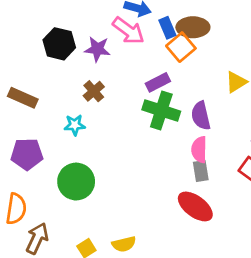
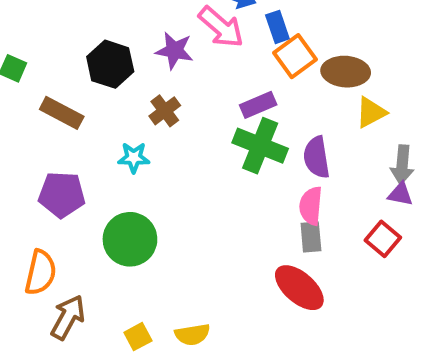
brown ellipse: (193, 27) -> (346, 72), moved
black hexagon: (59, 44) -> (110, 64), moved

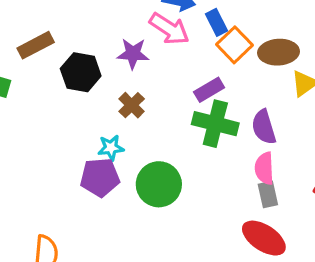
brown rectangle: (62, 113) -> (36, 45), moved, turned -48
purple pentagon: (62, 195) -> (100, 177), moved
green circle: (130, 239) -> (159, 184), moved

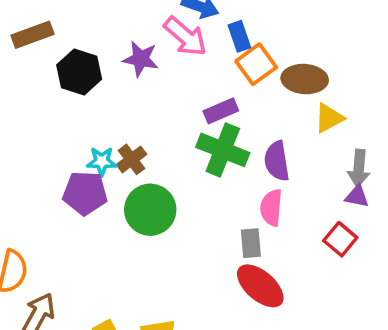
brown cross: (132, 105) -> (132, 159), moved
gray rectangle: (268, 194) -> (251, 243), moved

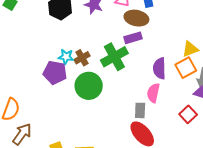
orange square: (256, 64) -> (186, 68), moved
brown ellipse: (305, 79) -> (136, 18), moved
green cross: (223, 150) -> (114, 57), moved, turned 32

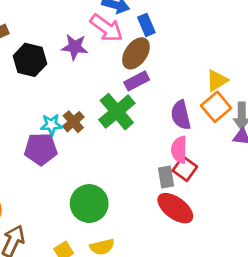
brown ellipse: (136, 18) -> (136, 53), turned -55
green circle: (89, 86) -> (89, 204), moved
red square: (188, 114) -> (185, 169), moved

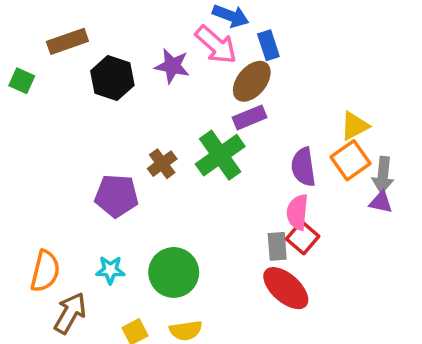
cyan star: (51, 125) -> (110, 270), moved

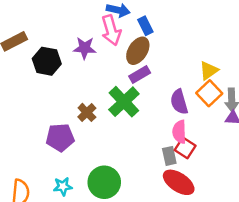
pink arrow: (216, 45) -> (111, 30), turned 40

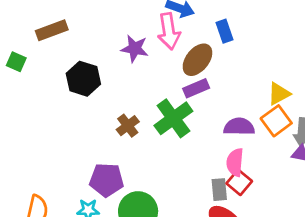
blue rectangle: (145, 26) -> (224, 31), moved
black hexagon: (47, 61) -> (83, 79), moved
purple semicircle: (179, 102) -> (239, 127), turned 100
purple pentagon: (60, 138) -> (107, 180), moved

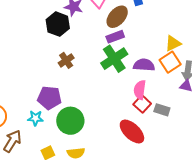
black hexagon: (83, 79) -> (58, 24), moved
green cross: (173, 118) -> (114, 59), moved
gray rectangle: (219, 190) -> (162, 110), moved, turned -70

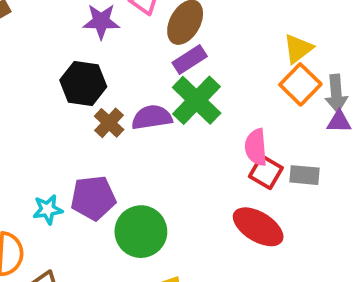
black hexagon: (58, 24) -> (83, 83), moved
purple semicircle: (144, 65) -> (152, 117), moved
cyan star: (35, 118) -> (48, 209), moved

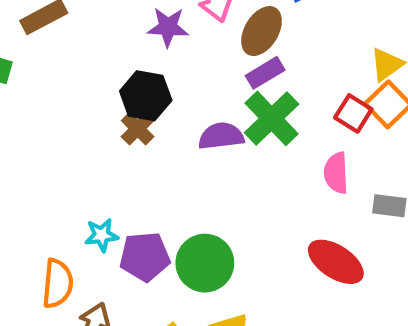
brown cross: (109, 123) -> (138, 129), moved
red square: (266, 172) -> (353, 113), moved
purple pentagon: (93, 198) -> (145, 257), moved

